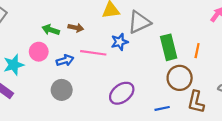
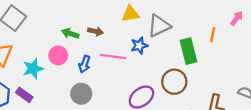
orange line: (197, 51) -> (213, 35), moved
blue arrow: (65, 60) -> (84, 64), turned 126
brown circle: (180, 78) -> (174, 82), moved

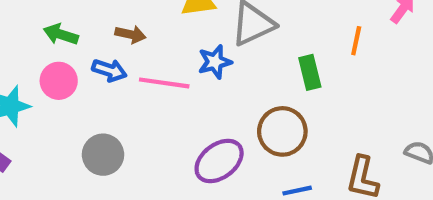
green arrow: (70, 34) -> (61, 34), moved
green rectangle: (189, 51) -> (310, 72), size x0.7
blue arrow: (84, 64) -> (109, 70), moved, turned -91

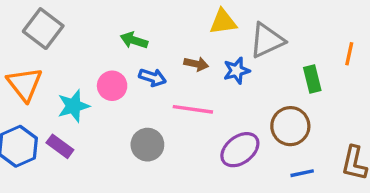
green arrow: (61, 34) -> (134, 40), moved
brown arrow: (130, 34) -> (196, 64), moved
pink line: (164, 83) -> (193, 109), moved

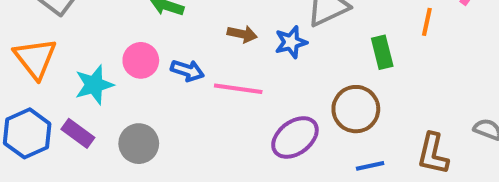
blue arrow: (152, 77) -> (187, 71), moved
gray circle: (147, 145) -> (139, 144), moved

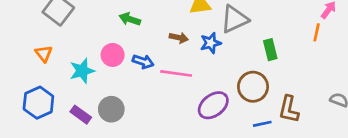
orange line: (427, 22) -> (317, 32), moved
orange triangle: (35, 58) -> (44, 54), size x0.6
purple rectangle: (78, 133) -> (81, 115), moved
brown L-shape: (433, 154) -> (289, 109), moved

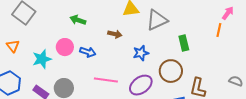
blue star: (211, 43) -> (141, 53), moved
pink line: (176, 73) -> (106, 80), moved

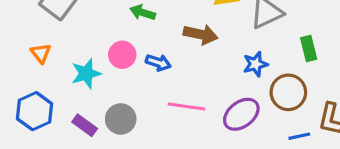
brown arrow: (115, 34) -> (201, 34), size x1.5
blue star: (141, 53) -> (255, 64), moved

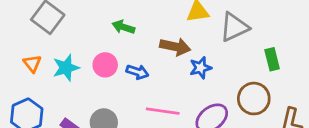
blue star: (255, 64) -> (201, 68), moved
cyan star: (86, 74) -> (66, 68), moved

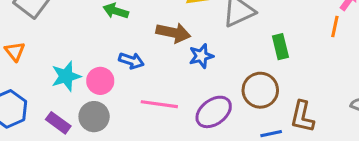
pink circle: (105, 65) -> (100, 81), moved
cyan star: (66, 68) -> (66, 76), moved

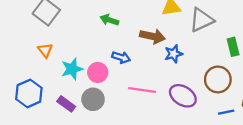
orange triangle: (15, 51) -> (45, 50), moved
purple ellipse: (214, 112) -> (183, 96), turned 68

